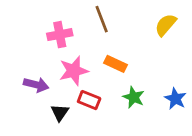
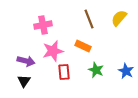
brown line: (102, 19) -> (89, 19), moved
red rectangle: (89, 100) -> (64, 72), turned 63
black triangle: (60, 113) -> (24, 81), moved

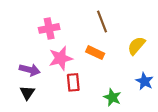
yellow semicircle: (119, 18) -> (136, 46), moved
green star: (96, 70) -> (112, 97), moved

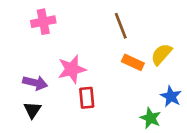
pink cross: (49, 28) -> (43, 22), moved
orange rectangle: (95, 53) -> (133, 62), moved
green star: (112, 97) -> (151, 118), moved

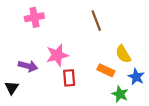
yellow semicircle: (161, 54) -> (123, 54), moved, turned -72
orange rectangle: (133, 62) -> (106, 70), moved
black triangle: (32, 110) -> (12, 88), moved

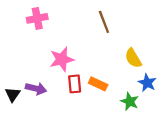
purple arrow: (28, 66) -> (36, 89), moved
orange rectangle: (106, 70) -> (98, 84), moved

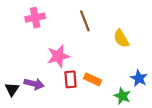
brown line: (104, 22) -> (85, 21), moved
yellow semicircle: (133, 58) -> (121, 39), moved

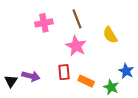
pink cross: (35, 18) -> (44, 23), moved
pink star: (58, 56) -> (76, 46), moved, turned -30
orange rectangle: (93, 79) -> (86, 81), moved

